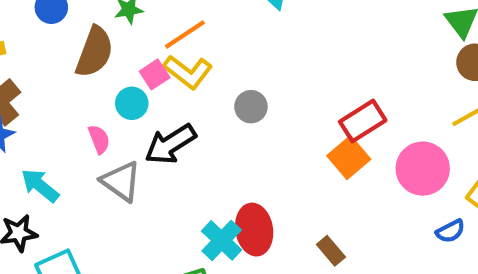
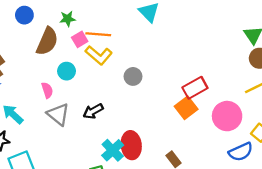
orange line: (185, 35) -> (98, 34), turned 35
pink square: (155, 74) -> (80, 39), moved
black arrow: (170, 144) -> (93, 111), moved, size x0.7
blue semicircle: (450, 231) -> (241, 152), size x1.5

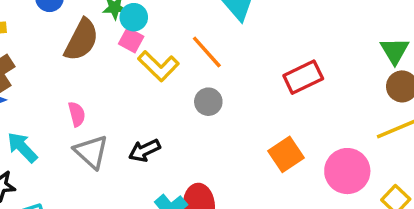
orange line: (98, 34) -> (207, 52), moved, turned 40
pink square: (80, 39) -> (131, 40), turned -35
cyan circle: (67, 71) -> (134, 17), moved
red rectangle: (195, 88) -> (303, 77), moved

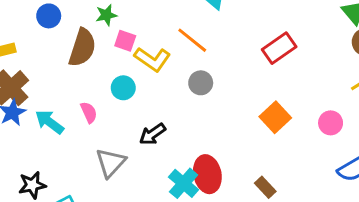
cyan circle: (134, 17) -> (123, 88), moved
cyan arrow: (22, 147) -> (49, 122), moved
gray triangle: (91, 152) -> (111, 163), moved, turned 40
pink circle: (347, 171) -> (331, 123), size x0.6

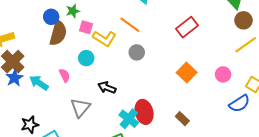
blue circle: (49, 16) -> (51, 17), moved
black arrow: (152, 134) -> (107, 88), turned 60

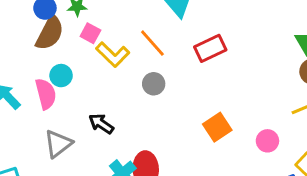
red rectangle: (187, 27) -> (210, 48), moved
cyan circle: (86, 58) -> (61, 76), moved
pink semicircle: (64, 75) -> (46, 94), size x1.5

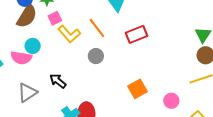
pink square: (90, 33) -> (55, 18), turned 32
pink semicircle: (46, 94) -> (21, 58), turned 110

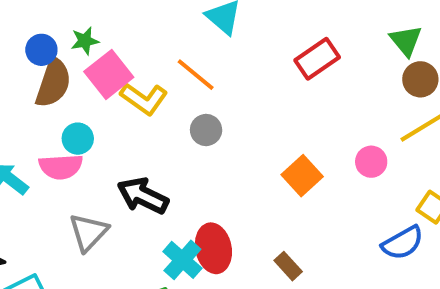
pink square: (55, 18) -> (109, 74), size x1.6
red rectangle: (137, 34) -> (317, 59), moved
black arrow: (58, 81) -> (143, 196), size x1.4
pink circle: (171, 101) -> (371, 162), moved

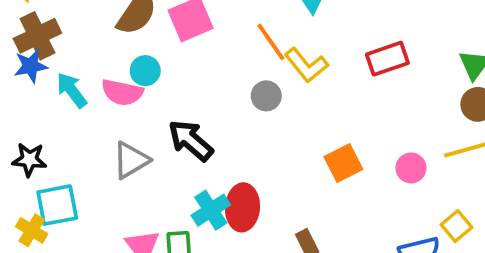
yellow L-shape: (144, 99) -> (306, 65), moved

